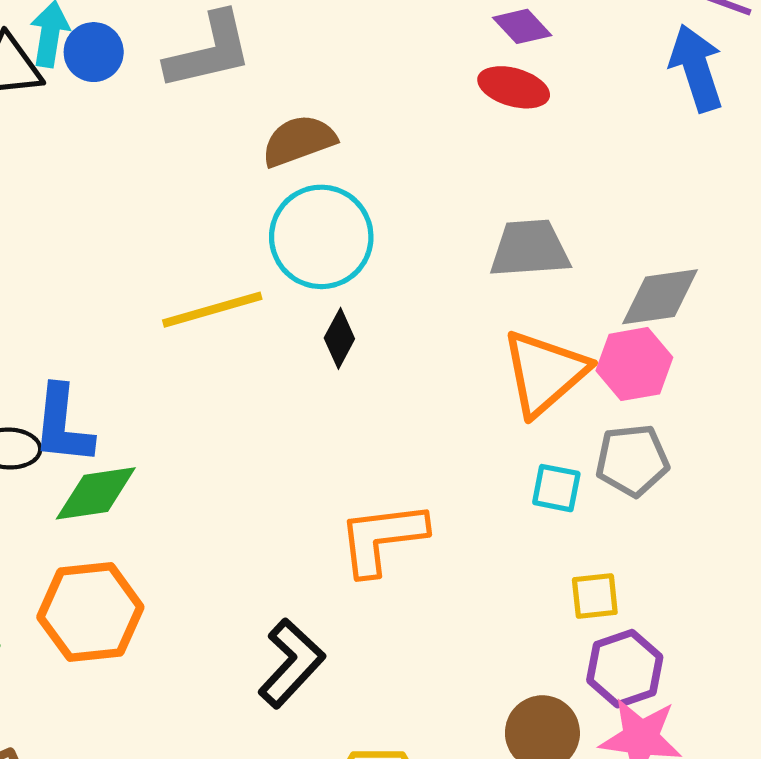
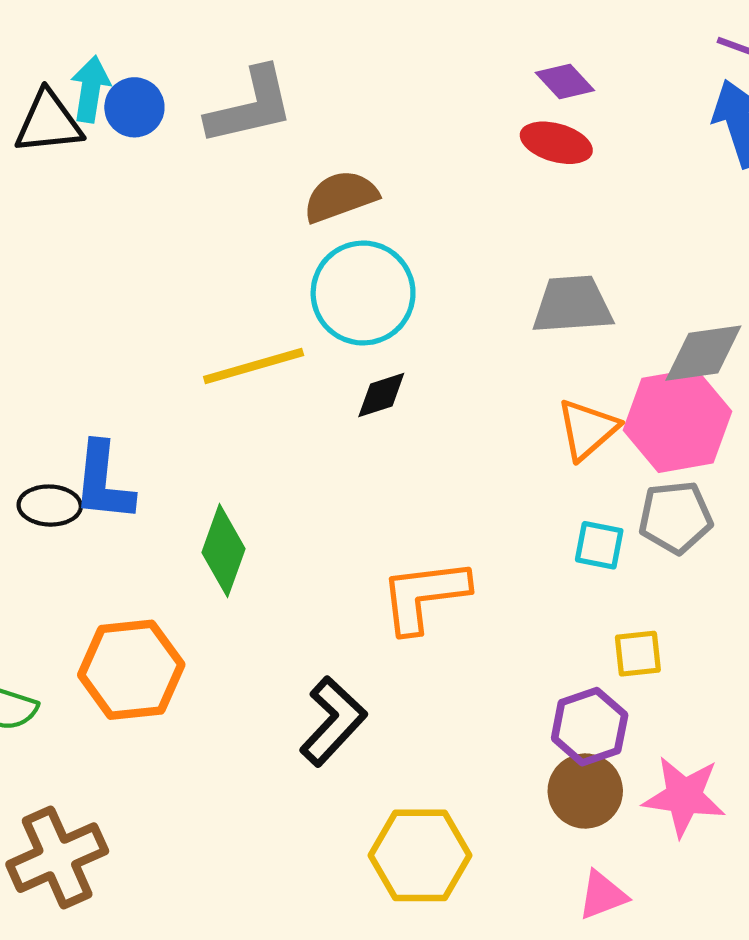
black diamond: (339, 338) -> (381, 395), turned 44
pink hexagon: (634, 364) -> (678, 421), size x1.4
orange triangle: (545, 373) -> (587, 429), size x0.7
green diamond: (96, 493) -> (224, 551), moved, turned -62
purple hexagon: (625, 669) -> (590, 727), moved

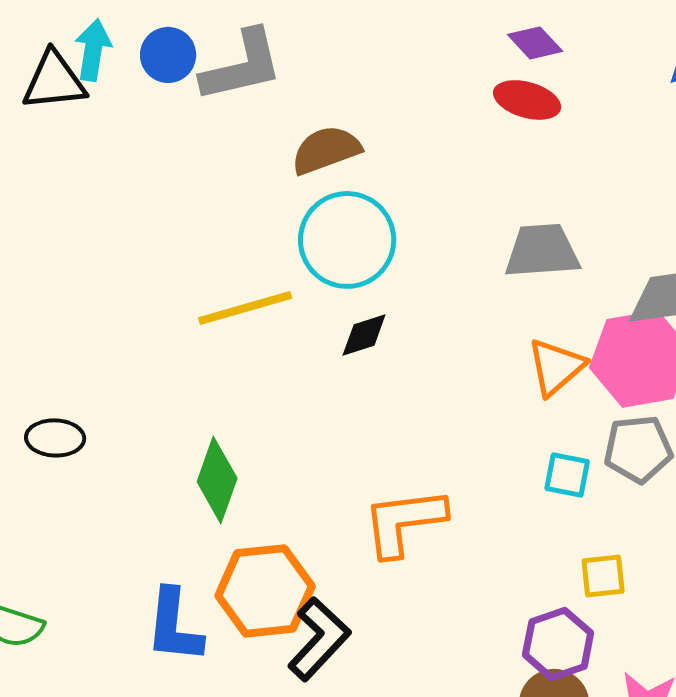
blue circle: (134, 107) -> (168, 55), moved
blue L-shape: (103, 482) -> (174, 626), moved
orange hexagon: (131, 670) -> (265, 591), moved

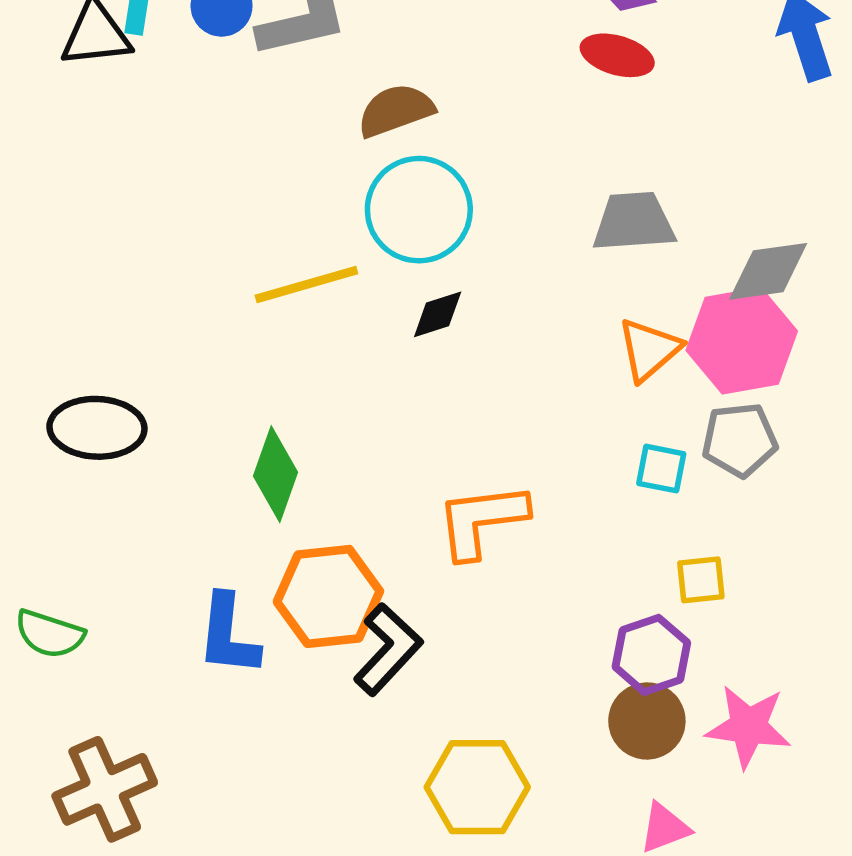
black ellipse: (55, 438) -> (97, 428), size x1.5

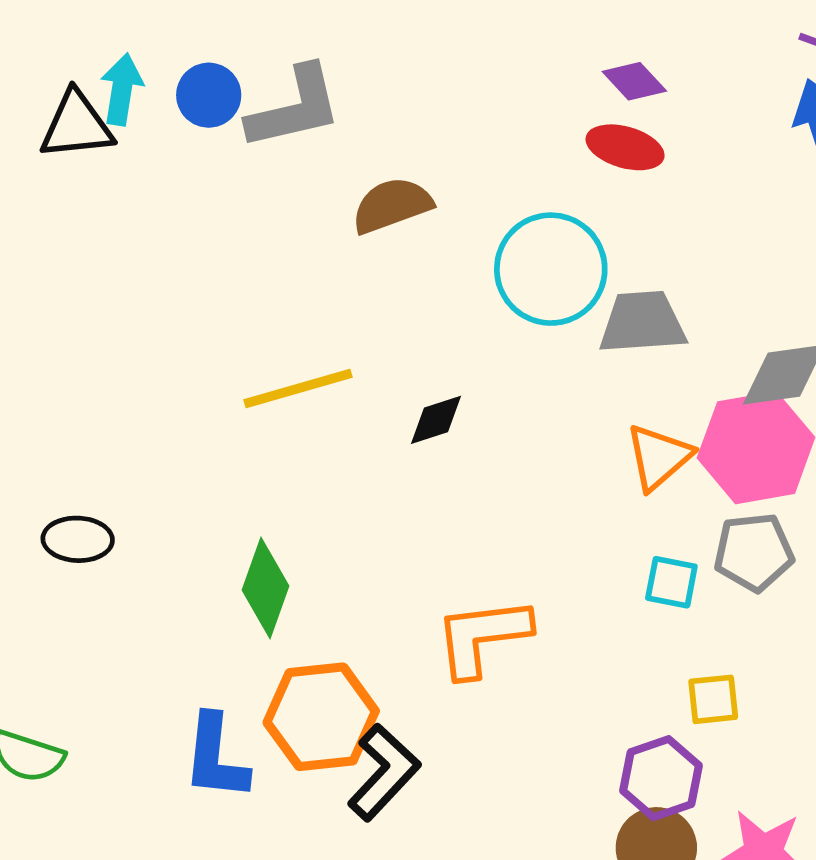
cyan circle: (419, 210) -> (551, 269), moved
black ellipse: (97, 428) -> (78, 539), size x0.7

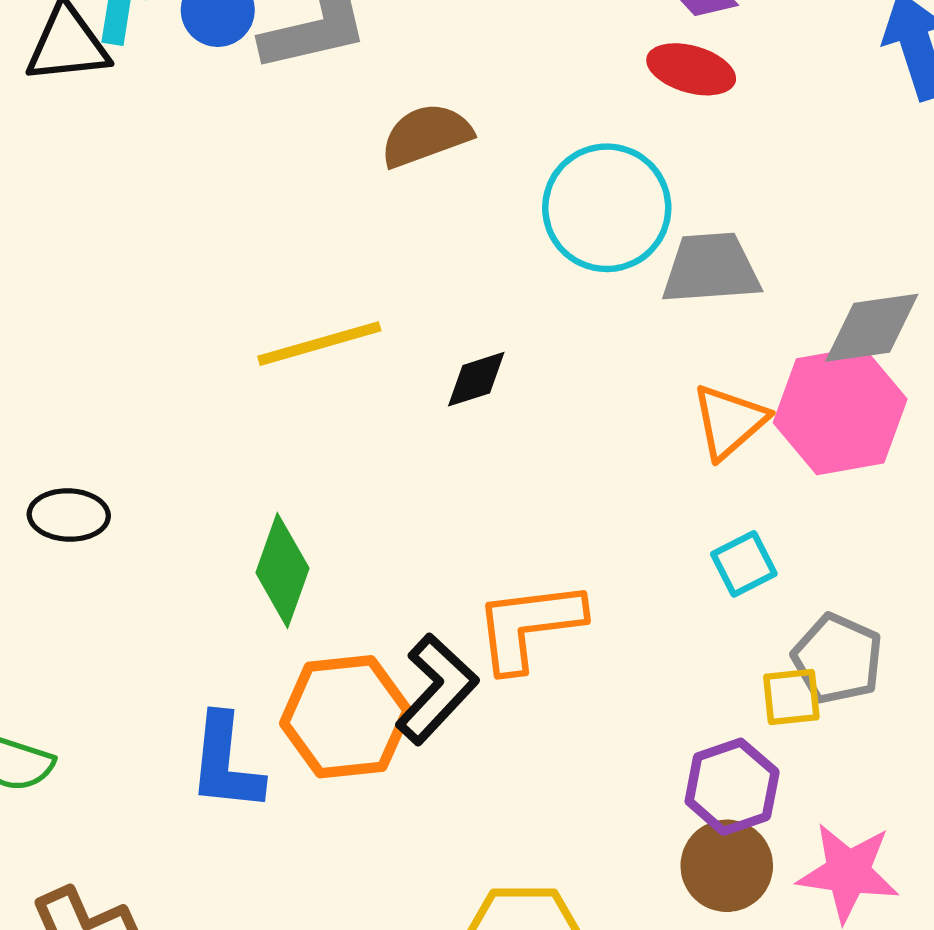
gray pentagon: (754, 552) -> (838, 659), moved, turned 30
cyan square: (671, 582) -> (744, 564), turned -38
black L-shape: (384, 772) -> (437, 689), moved

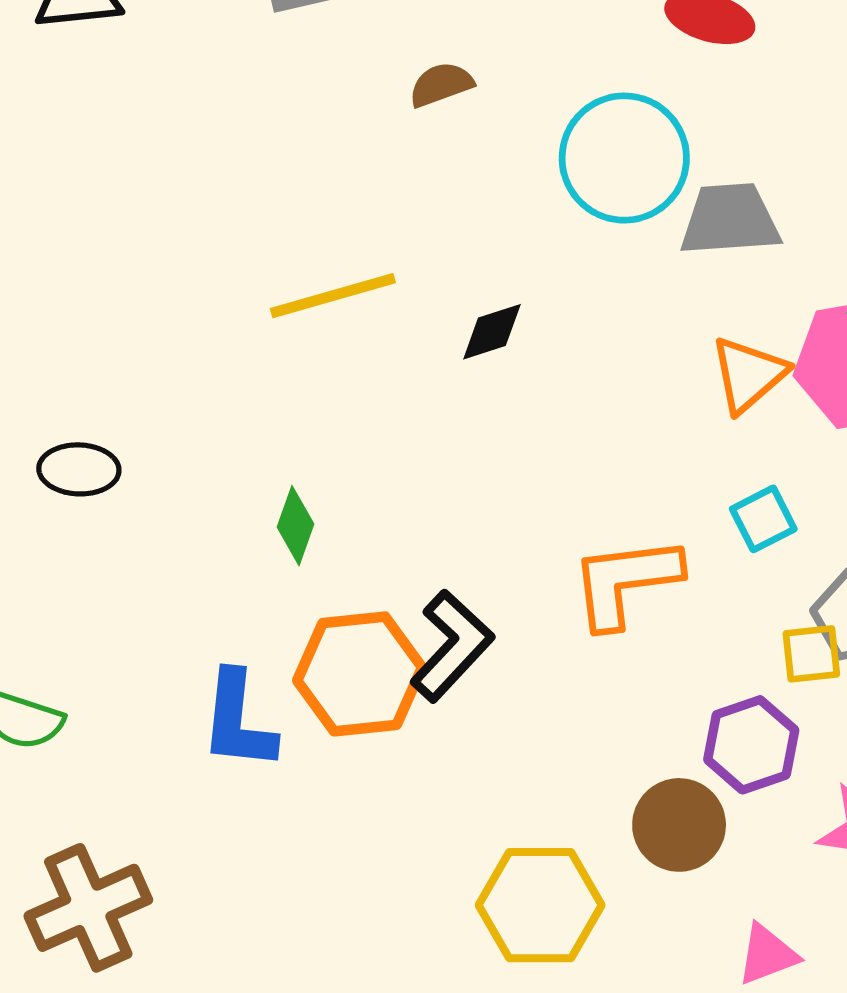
brown semicircle: (426, 135) -> (441, 84), size x0.7
green diamond: (282, 570) -> (295, 526), size x0.7
orange L-shape: (529, 626) -> (626, 582), moved
brown circle: (727, 866) -> (679, 825), moved

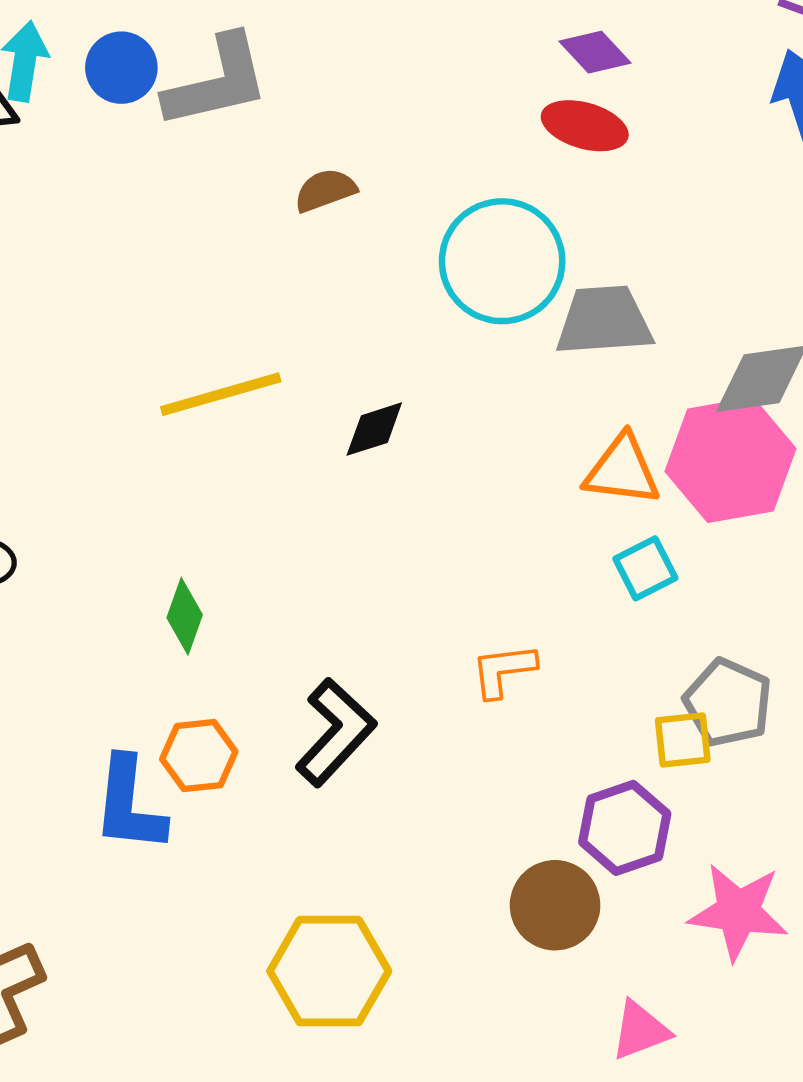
orange triangle: (749, 375) -> (622, 470), turned 48
cyan square: (763, 519) -> (645, 568), moved
orange L-shape: (626, 582) -> (503, 670), size x0.6
orange hexagon: (360, 674) -> (199, 756), moved, size x0.6
yellow hexagon: (540, 905) -> (329, 971), moved

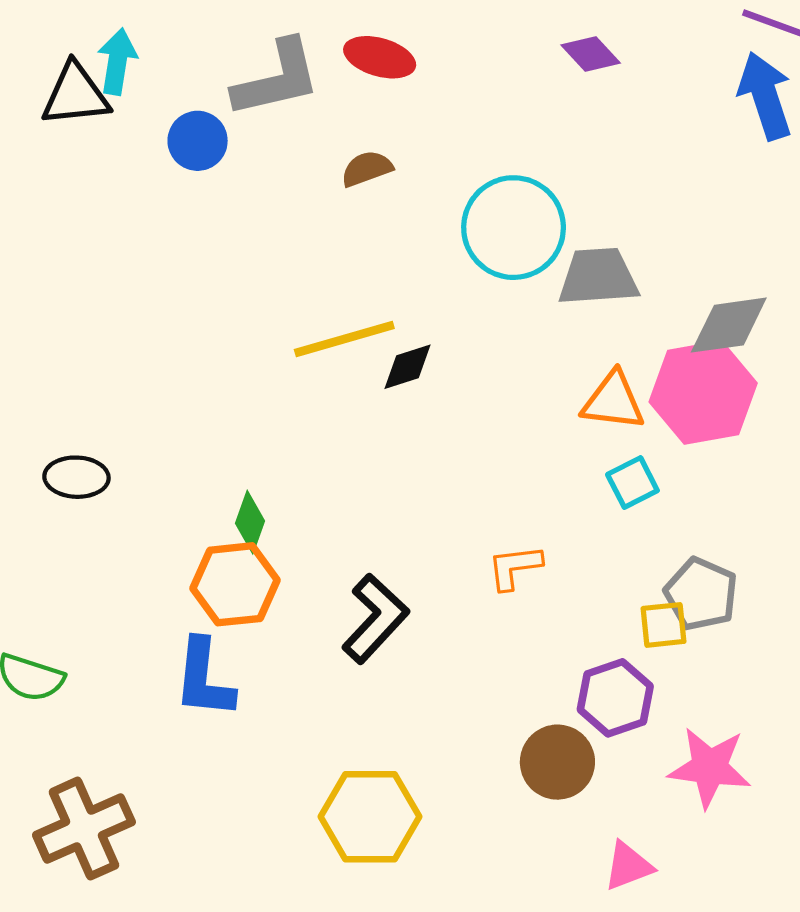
blue circle: (121, 68) -> (198, 141), moved
red ellipse: (585, 126) -> (380, 57), moved
yellow line: (221, 394) -> (344, 339), moved
orange hexagon: (199, 756) -> (235, 584), moved, size x1.4

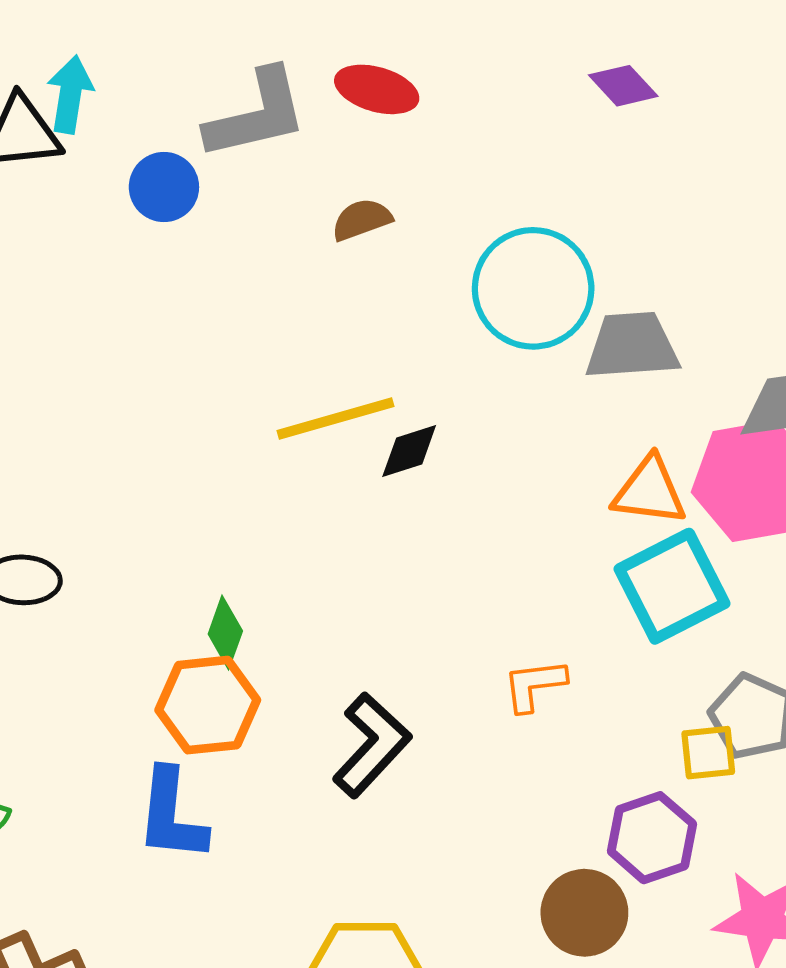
cyan square: (632, 483) -> (672, 586), size x1.8

